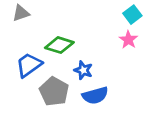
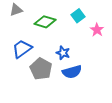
cyan square: (132, 15) -> (78, 16), moved
green diamond: (59, 45) -> (45, 22), moved

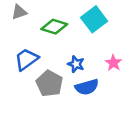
cyan square: (78, 16) -> (94, 19), size x1.5
pink star: (97, 30) -> (113, 63), moved

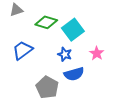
cyan square: (94, 19) -> (73, 30), moved
gray pentagon: (49, 83) -> (47, 87), moved

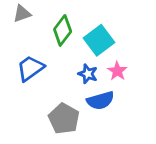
green diamond: (46, 22) -> (63, 30), turned -70
pink star: (97, 53) -> (117, 71), moved

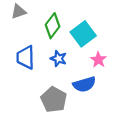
blue trapezoid: (30, 68) -> (26, 57), turned -55
blue star: (88, 74) -> (58, 59), moved

